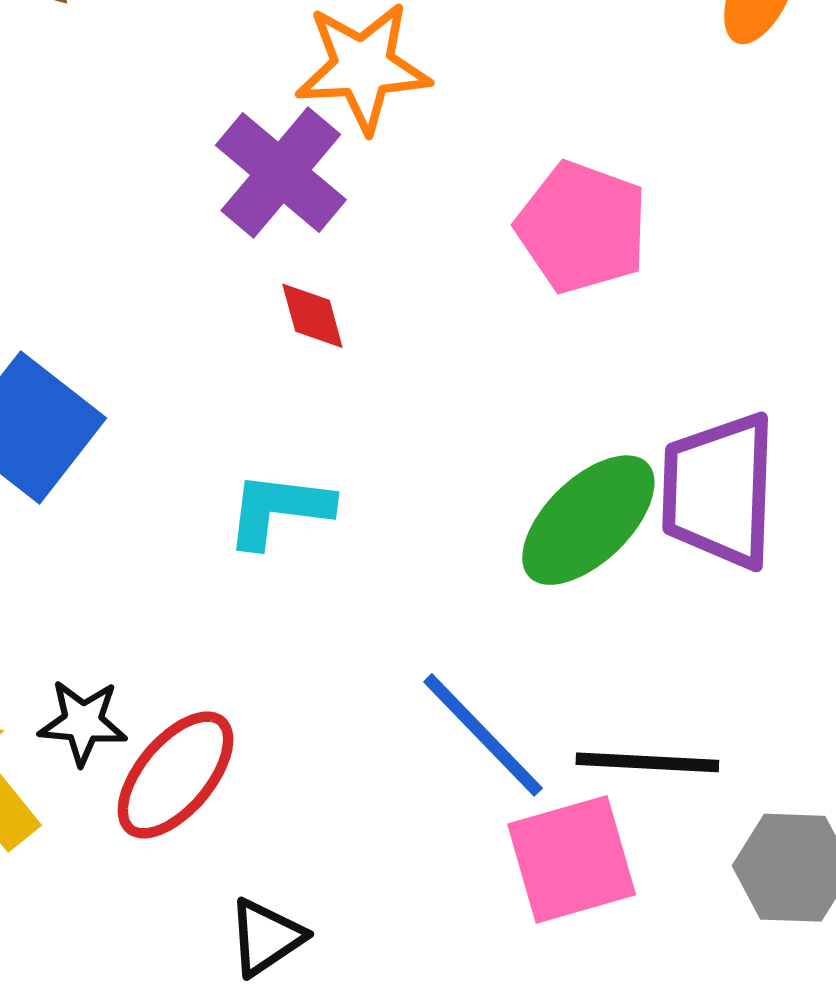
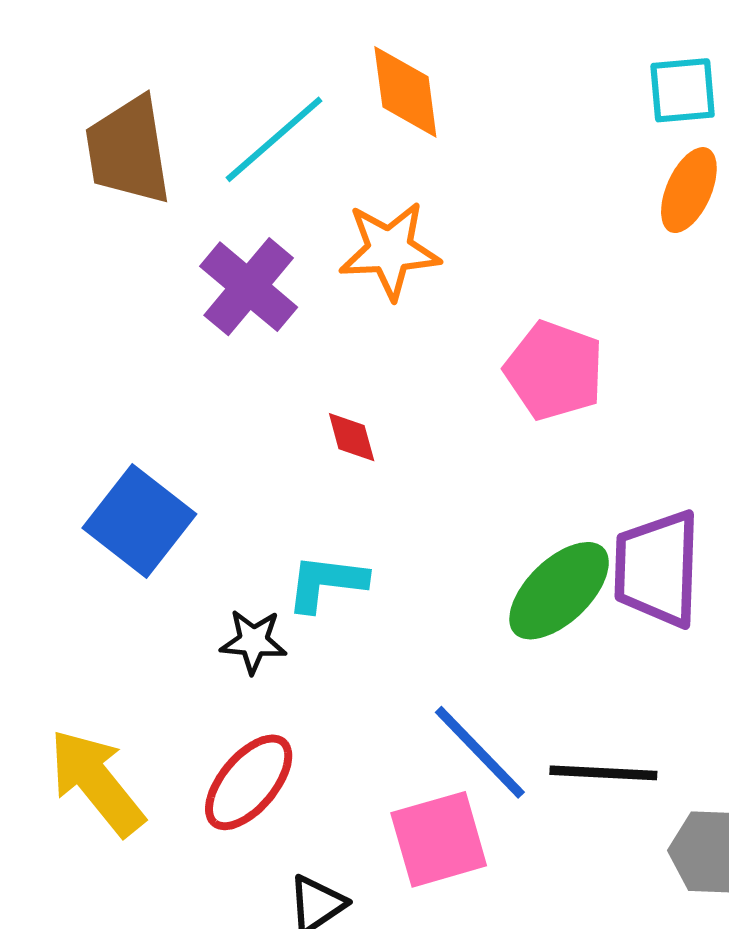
purple cross: (281, 172) -> (249, 287), moved
black star: (83, 722) -> (253, 641), moved
pink square: (572, 859) -> (439, 839), moved

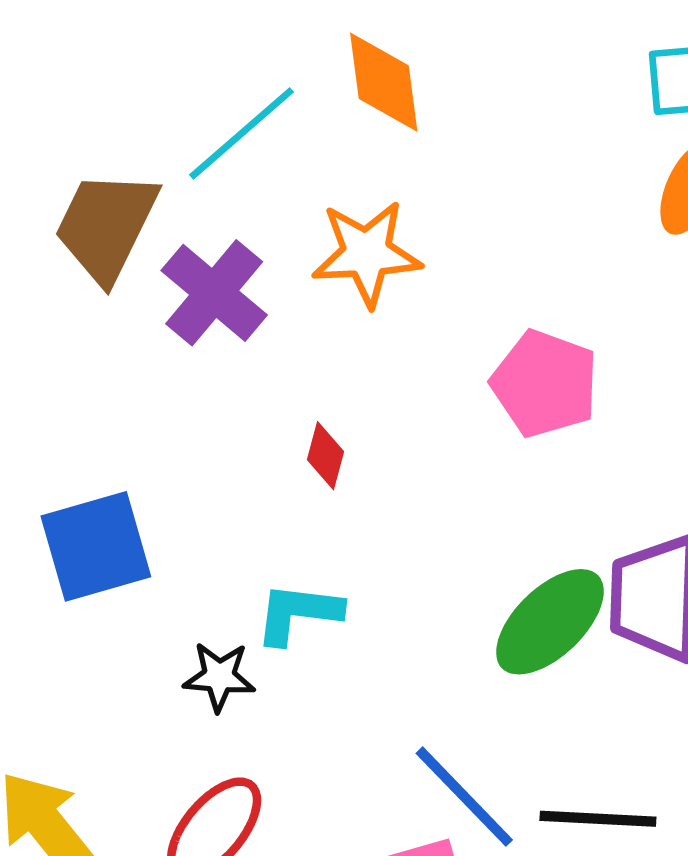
brown trapezoid: (128, 150) -> (106, 226), moved, turned 35
red diamond: (352, 437) -> (325, 456), turned 30
blue square: (139, 521) -> (96, 546), turned 36

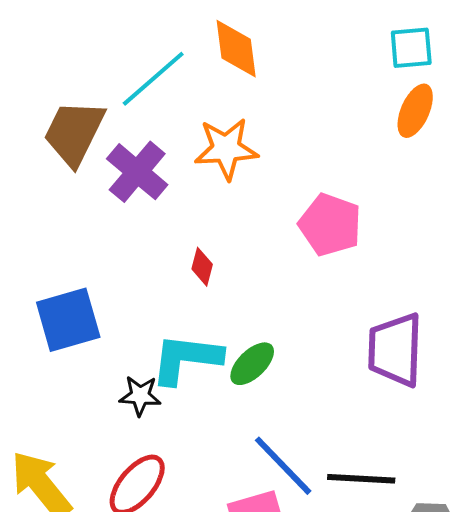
cyan L-shape: (298, 613) -> (186, 359), size x1.4
green ellipse: (550, 622) -> (252, 364), moved, size x0.7

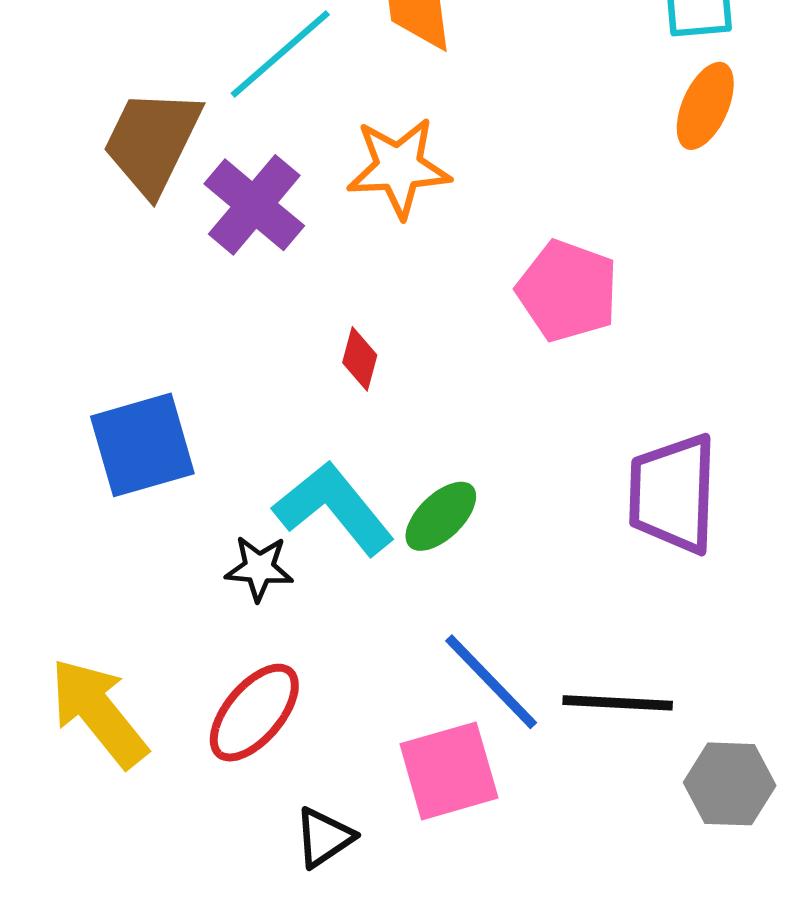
cyan L-shape: (186, 359) -> (334, 508), turned 44

